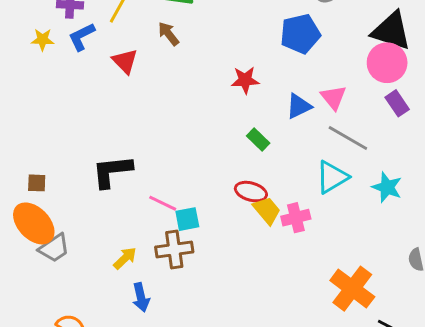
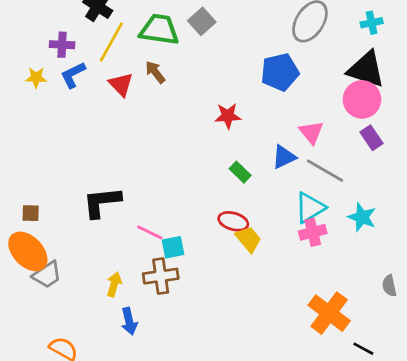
red triangle: (125, 61) -> (121, 84), moved
blue triangle: (299, 106) -> (284, 157), moved
pink cross: (296, 218) -> (313, 232), moved
yellow arrow: (125, 258) -> (114, 284), turned -30

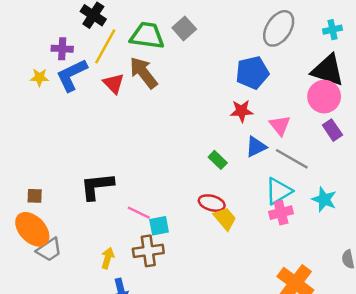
brown arrow: (155, 72) -> (144, 73), size x1.6
blue L-shape: (73, 75) -> (72, 75), size x1.4
red star: (228, 116) -> (242, 111), moved

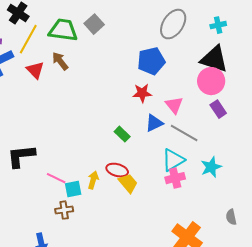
brown arrow: (144, 73) -> (60, 61), size x0.7
cyan star: (324, 199) -> (211, 167), turned 30
brown cross: (148, 251) -> (64, 210), size x0.7
yellow arrow: (108, 258) -> (93, 180), moved

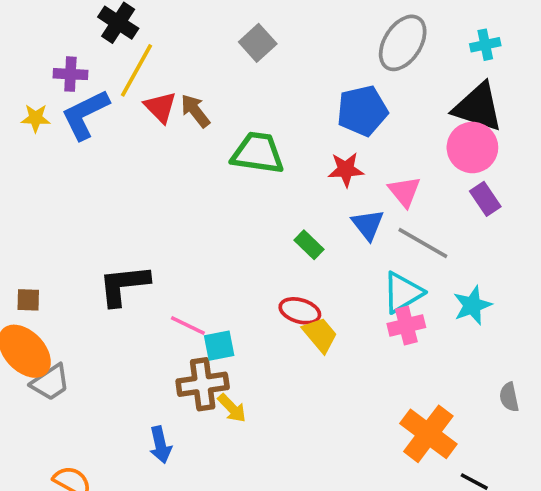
green trapezoid: (63, 30) -> (258, 153), moved
red triangle: (35, 70) -> (160, 107), moved
blue triangle: (154, 123) -> (368, 225), turned -42
yellow arrow: (93, 180) -> (232, 408), moved, turned 120
brown cross: (64, 210) -> (203, 384), size x1.5

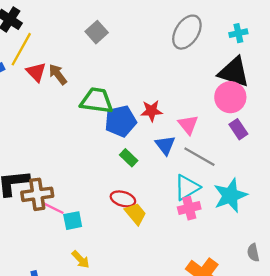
blue pentagon: (362, 111) -> (121, 121), moved
cyan star: (472, 305) -> (230, 195), size x1.4
brown cross: (203, 384) -> (37, 194), moved

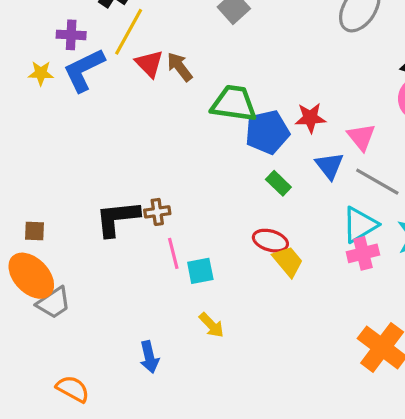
brown cross: (37, 194) -> (157, 212), moved, size x0.6
pink line: (53, 208) -> (173, 253), turned 50

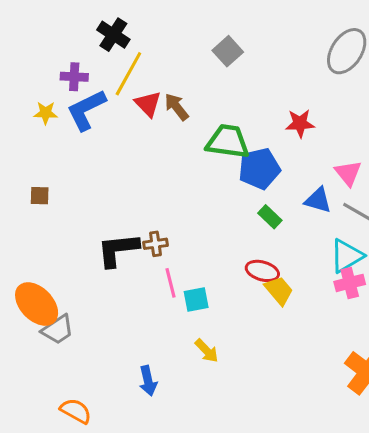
red star: (310, 118) -> (300, 123), moved
blue triangle: (329, 166) -> (318, 200), turned -36
brown square: (34, 231) -> (40, 196), moved

